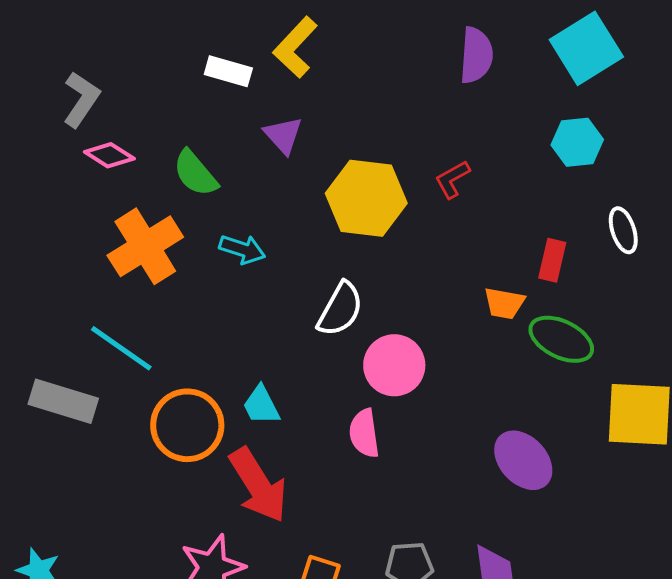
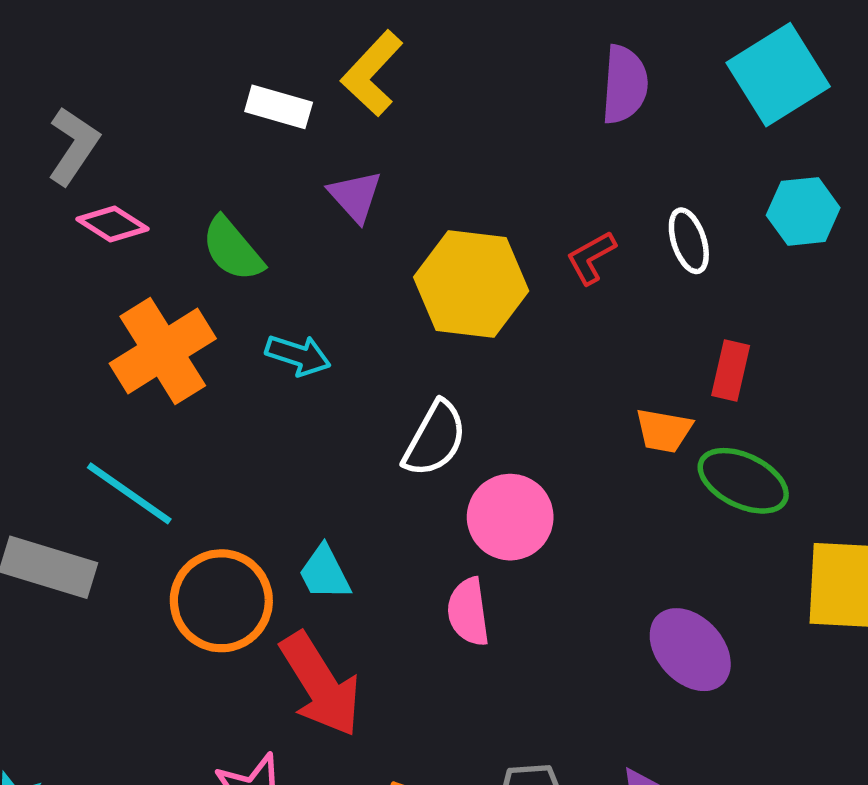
cyan hexagon: (577, 142) -> (803, 211), moved
white ellipse: (623, 230) -> (689, 241), moved

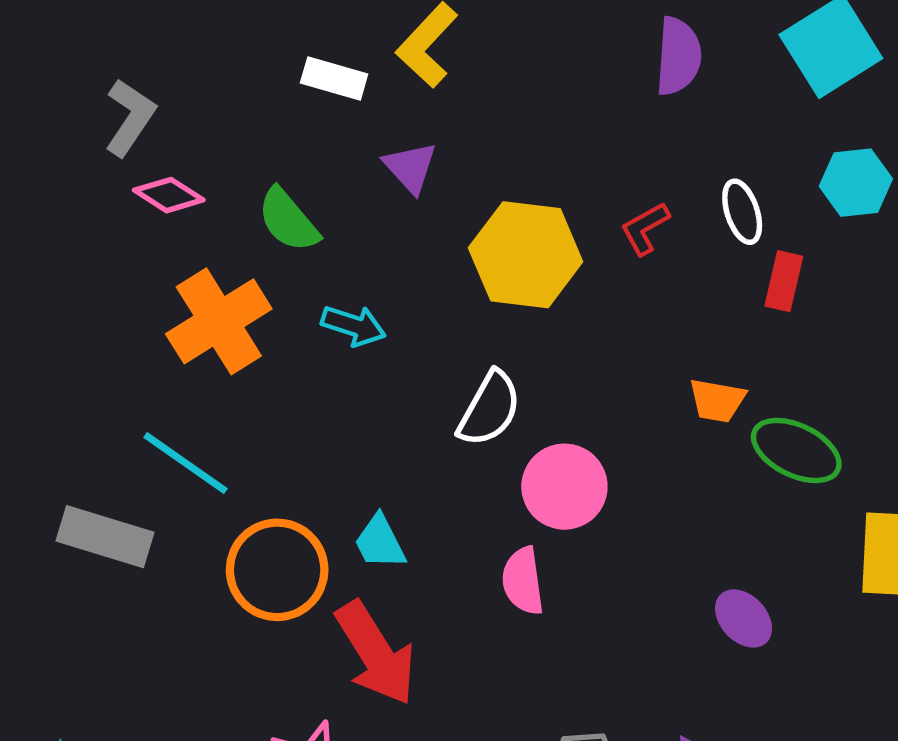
red rectangle: (731, 371) -> (784, 281), moved
purple ellipse: (690, 650) -> (744, 618), size x0.7

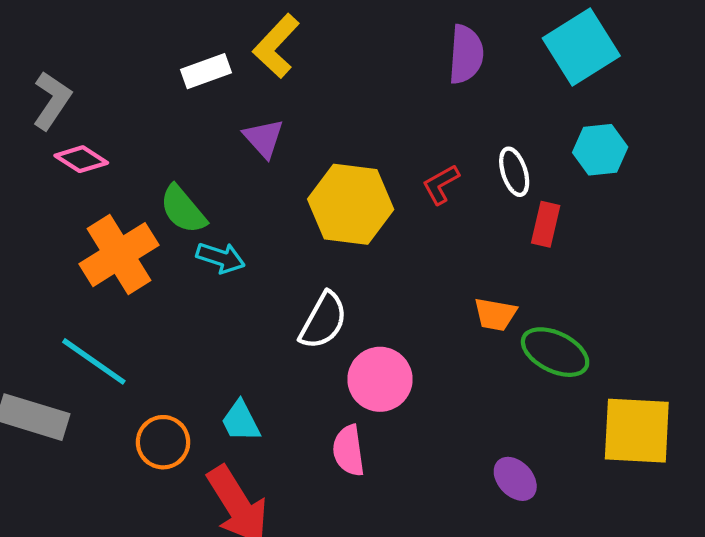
white rectangle: (334, 78) -> (206, 71), turned -36
green semicircle: (288, 220) -> (183, 209), moved
orange circle: (277, 570) -> (163, 442), size x0.7

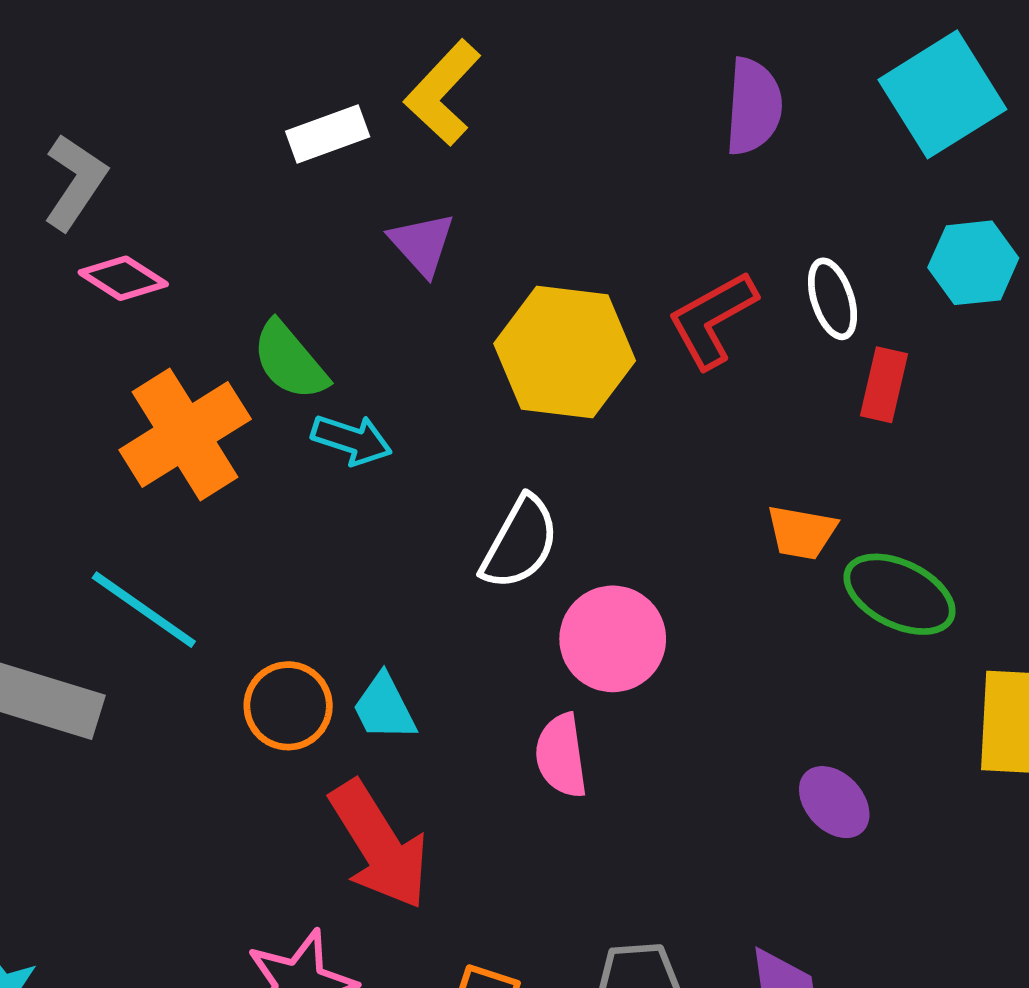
red L-shape: (441, 184) -> (712, 319), size x1.5
orange circle: (163, 442) -> (288, 706), moved

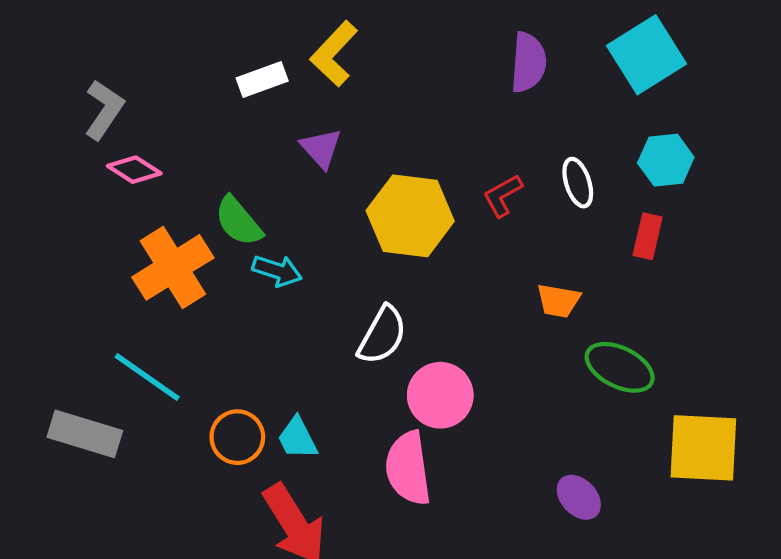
red L-shape: (712, 319) -> (503, 195), size x0.7
red rectangle: (884, 385) -> (648, 236), moved
orange trapezoid: (802, 532) -> (558, 301), moved
pink semicircle: (561, 756) -> (408, 468), size x1.4

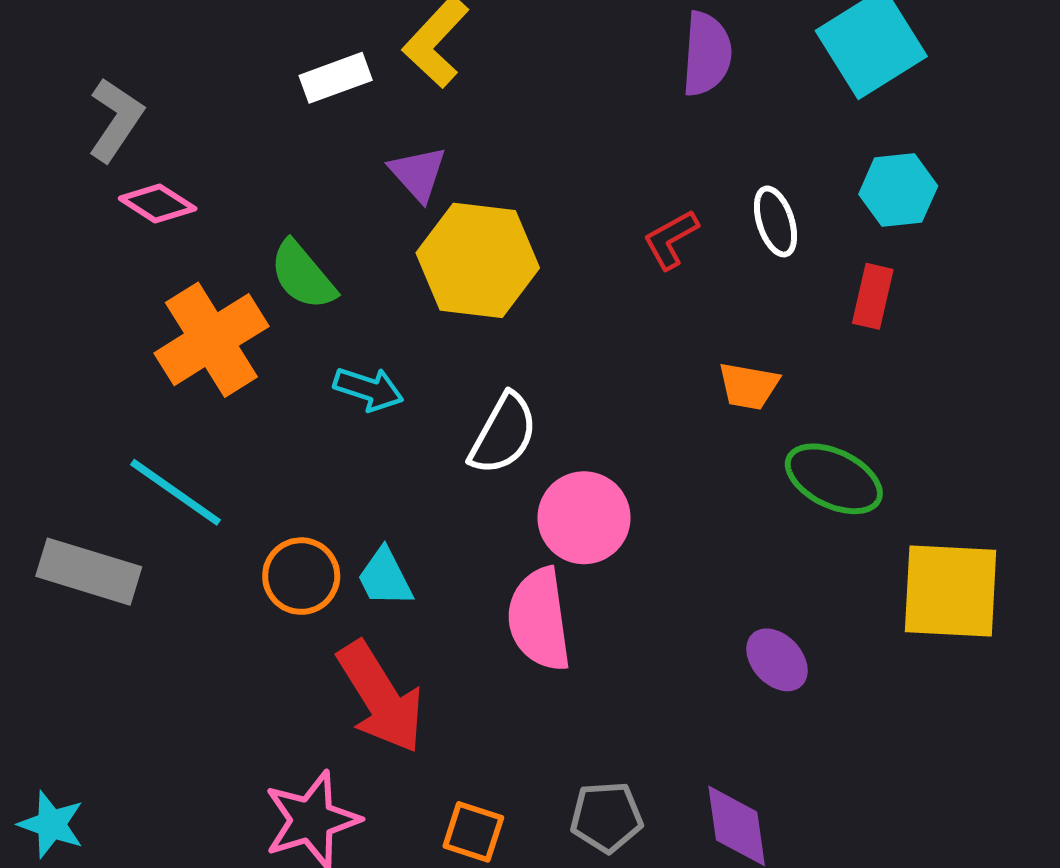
yellow hexagon: (410, 216) -> (478, 260), moved
cyan arrow: (277, 271) -> (369, 389), moved

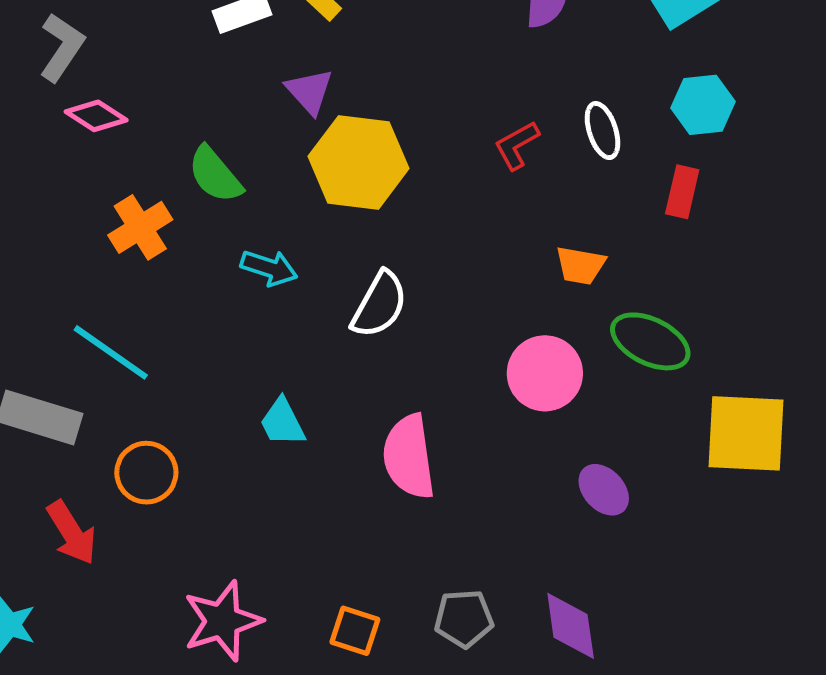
orange cross: (211, 340) -> (140, 227), size x0.7
pink circle: (584, 518) -> (545, 373), moved
orange circle: (301, 576) -> (146, 473), moved
red arrow: (380, 697) -> (72, 533), moved, size x0.7

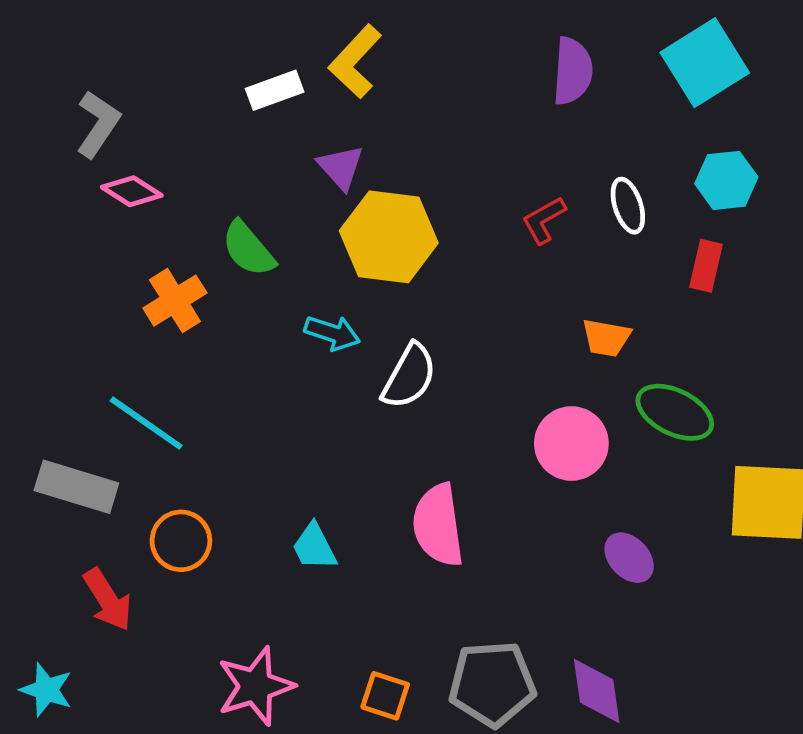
cyan arrow: (269, 268) -> (332, 333), moved
cyan trapezoid: (282, 422) -> (314, 547), moved
gray pentagon: (464, 619) -> (492, 684), size x1.5

